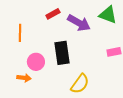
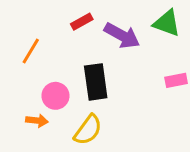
orange line: (20, 33) -> (31, 51), turned 30
yellow semicircle: (80, 84) -> (88, 130), moved

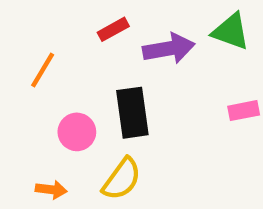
purple arrow: (122, 36) -> (169, 49), turned -39
orange arrow: (37, 121) -> (51, 190), moved

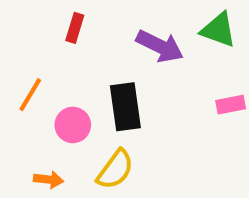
red rectangle: (113, 29) -> (75, 28), moved, turned -44
purple arrow: (169, 49) -> (160, 46), turned 36
orange line: (43, 70) -> (30, 95), moved

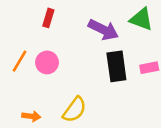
black rectangle: (125, 107) -> (116, 66), moved
pink circle: (73, 125) -> (47, 62), moved

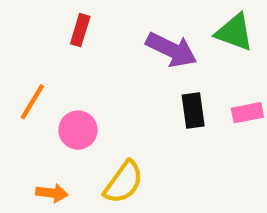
pink circle: (47, 62) -> (78, 130), moved
black rectangle: (116, 66) -> (193, 110), size x0.7

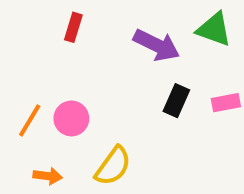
orange line: (32, 102) -> (30, 120), moved
black rectangle: (193, 110) -> (176, 101), turned 32

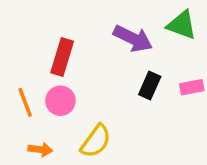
red rectangle: (73, 27) -> (62, 57), moved, size x1.5
orange line: (30, 120) -> (25, 102), turned -52

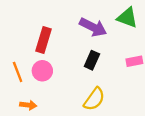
black rectangle: (150, 86) -> (92, 60), moved
yellow semicircle: (96, 141) -> (94, 99), moved

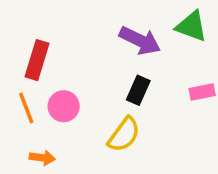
red rectangle: (44, 40) -> (37, 60), moved
yellow semicircle: (94, 99) -> (124, 135), moved

